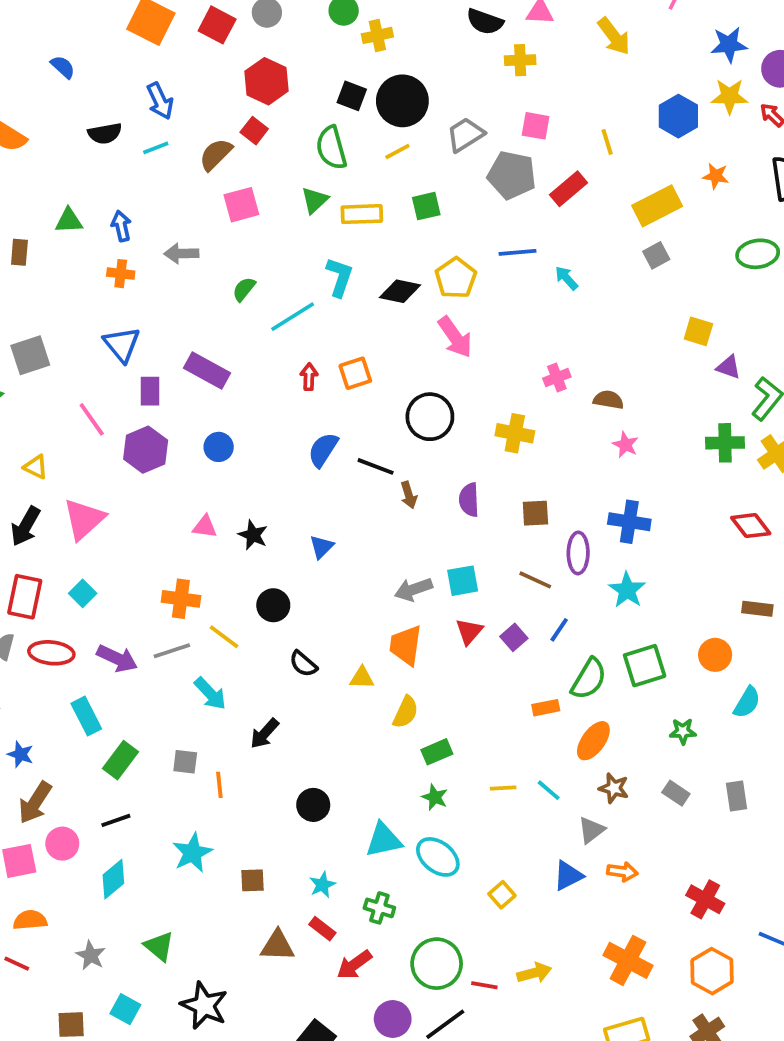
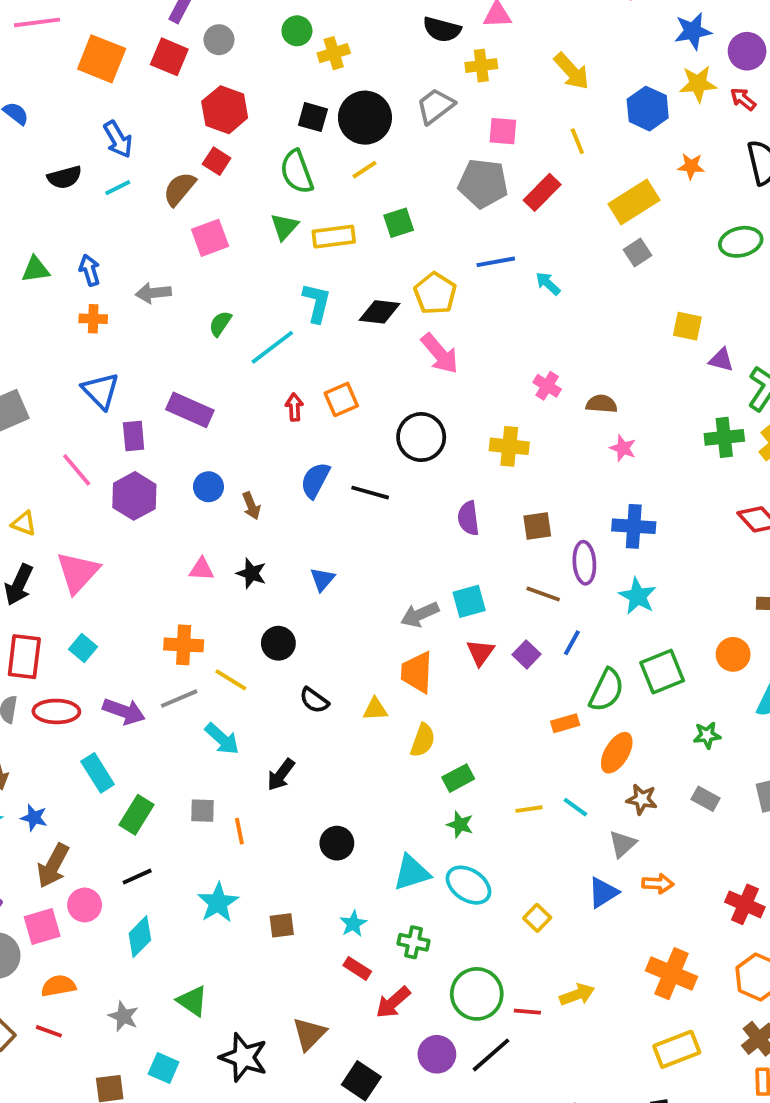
yellow arrow: (614, 36) -> (572, 71), moved
gray trapezoid: (465, 135) -> (435, 106), moved
pink cross: (557, 378) -> (547, 386), turned -32
brown arrow: (409, 495) -> (251, 506), moved
brown triangle: (277, 946) -> (309, 1034), moved, turned -42

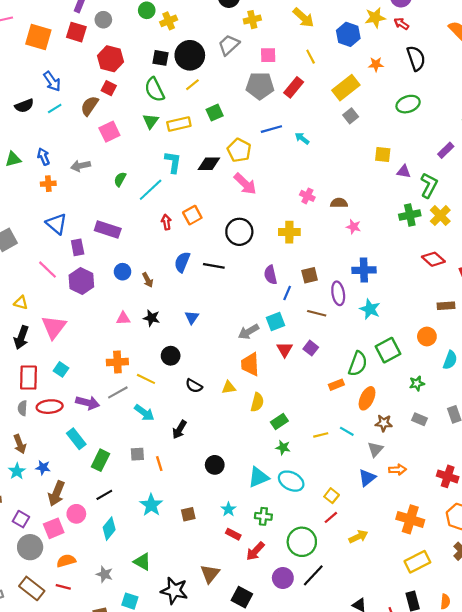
blue line: (572, 643) -> (287, 293), moved
red line: (527, 1012) -> (331, 517), moved, turned -40

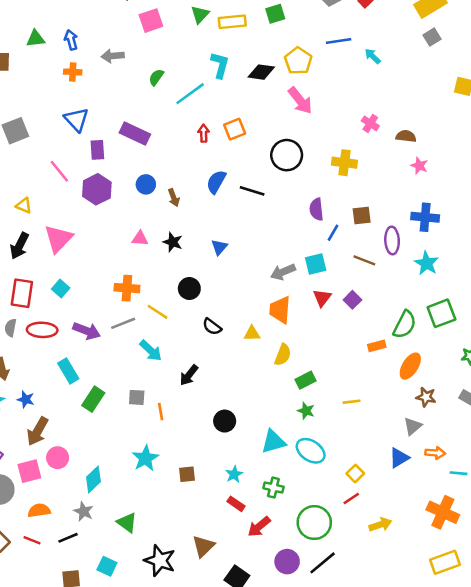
cyan line: (347, 431) -> (459, 473), moved, turned -32
black line: (104, 495) -> (68, 538), moved
gray star: (104, 574) -> (84, 511), moved

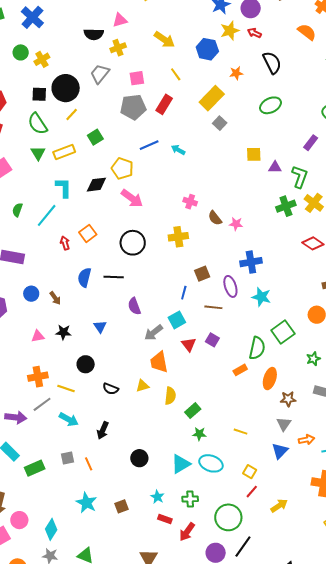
brown semicircle: (406, 136) -> (215, 218), moved, turned -119
purple semicircle: (316, 209) -> (134, 306), moved
green rectangle: (93, 399) -> (35, 468), turned 48
yellow line: (352, 402) -> (241, 432), moved, turned 40

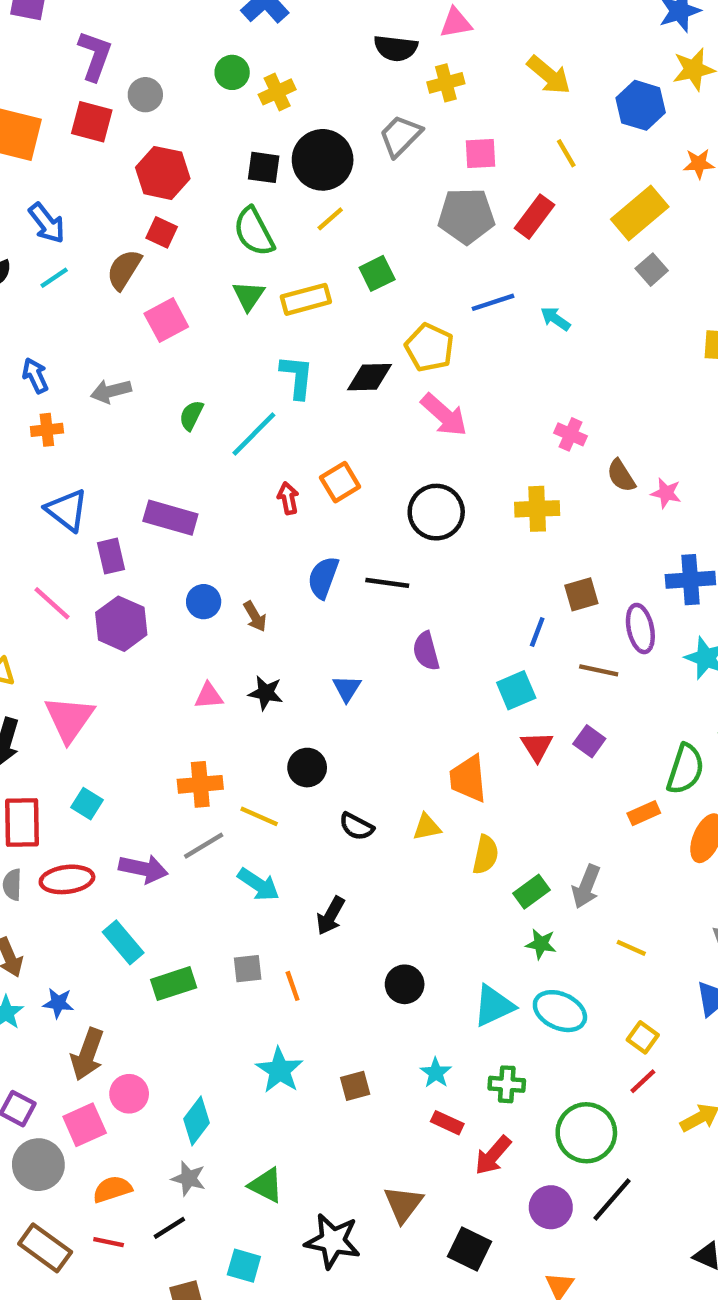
gray arrow: (154, 333) -> (586, 887), moved, turned -36

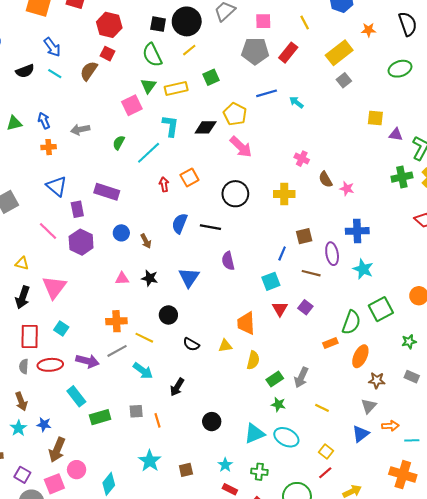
cyan line: (54, 278) -> (55, 74), turned 64
pink square: (166, 320) -> (132, 105), moved
blue triangle: (347, 688) -> (189, 277), size x1.5

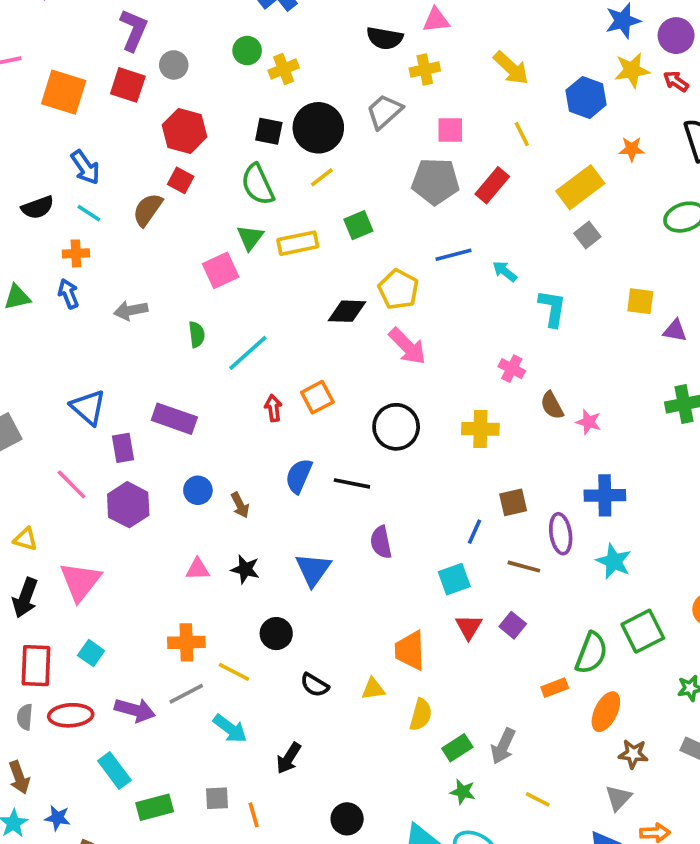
cyan L-shape: (170, 126) -> (552, 308), moved
green semicircle: (119, 143) -> (197, 334), turned 144
orange cross: (49, 147) -> (76, 253), moved

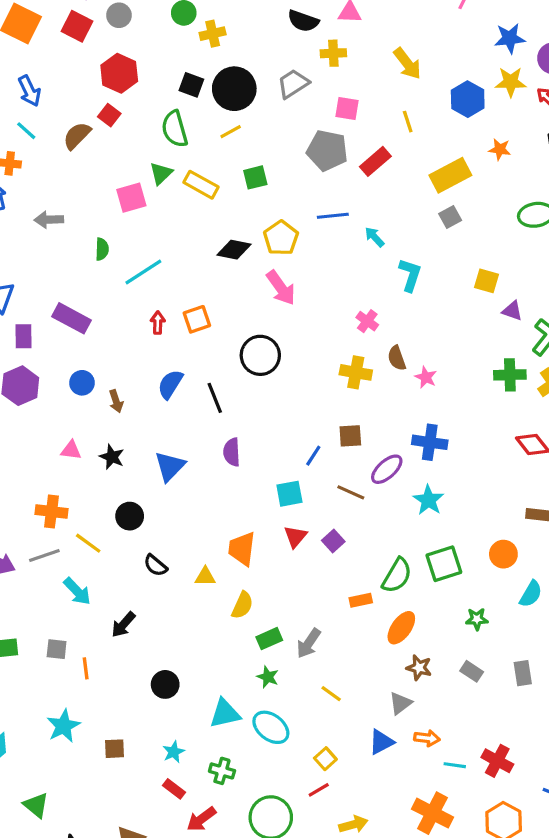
yellow rectangle: (298, 243) -> (201, 185), turned 32
yellow cross: (480, 429) -> (356, 372), moved
black line: (352, 483) -> (215, 398), turned 48
purple ellipse: (561, 534) -> (387, 469), turned 48

